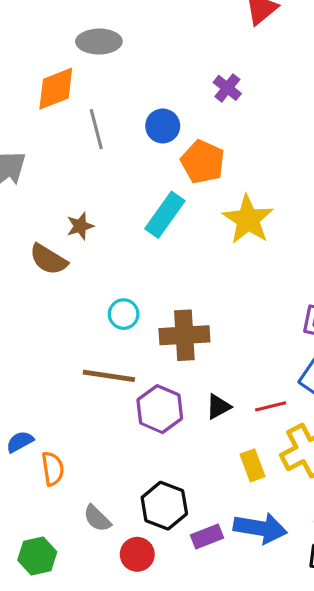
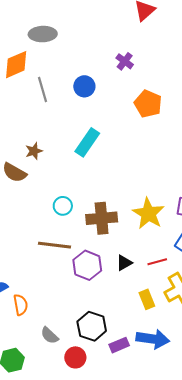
orange pentagon: (203, 162) -> (148, 104), moved
yellow star: (248, 219) -> (148, 214), moved

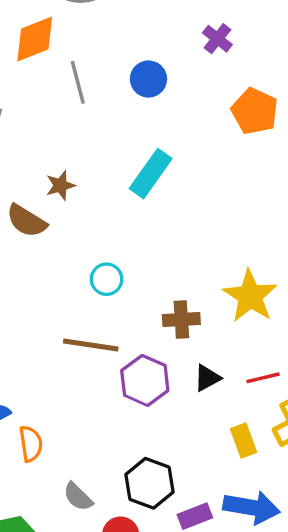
brown cross: (102, 218) -> (181, 320), moved, size x0.7

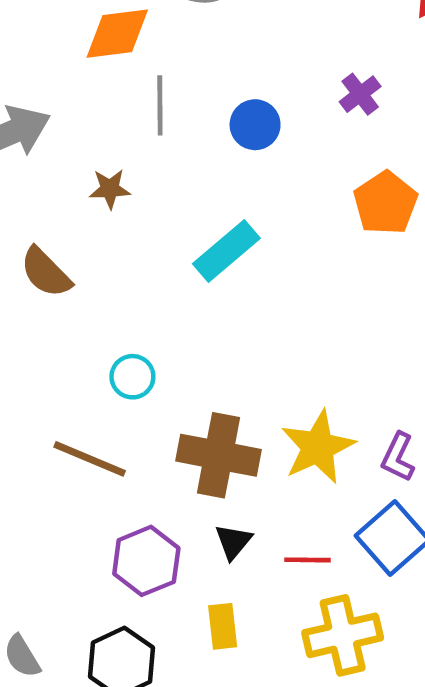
brown star: (60, 185) -> (110, 189), moved
brown cross: (181, 320) -> (218, 455), size x1.6
black triangle: (207, 378) -> (233, 542), turned -36
purple hexagon: (145, 380) -> (146, 561), moved
yellow rectangle: (244, 441) -> (223, 626), moved

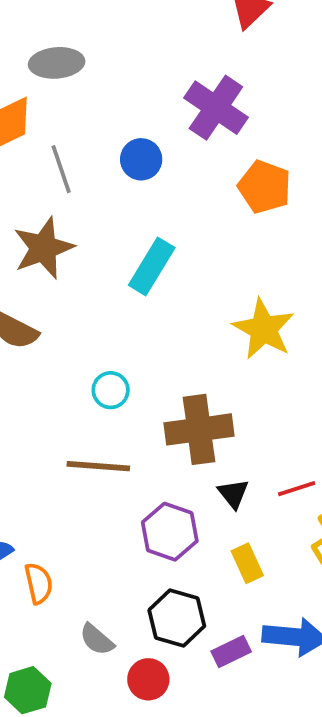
purple cross: (360, 94) -> (216, 108), size x1.8
brown star: (110, 189) -> (43, 248), size x1.8
yellow star: (318, 447) -> (264, 329), moved

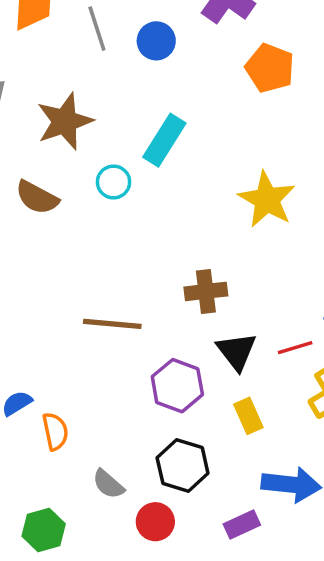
gray line: (61, 169) -> (97, 29), moved
cyan circle: (111, 390) -> (114, 182), moved
brown cross: (199, 429) -> (206, 291), size x0.7
black triangle: (233, 494) -> (237, 351), size x1.4
purple rectangle: (231, 652) -> (242, 524), moved

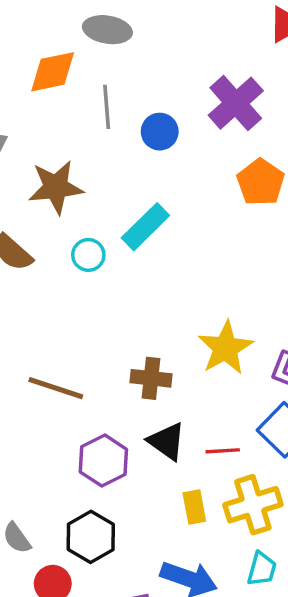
yellow star: (267, 200) -> (225, 348), moved
black triangle: (237, 351) -> (167, 441), turned -30
yellow rectangle: (248, 416) -> (194, 507), moved

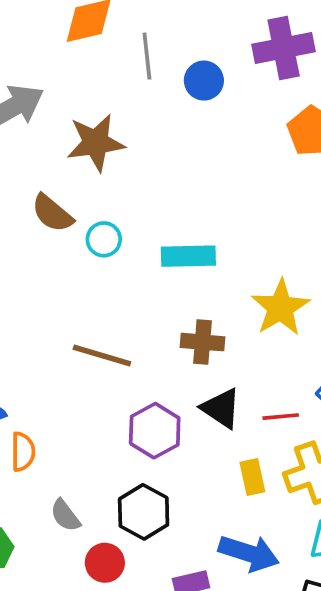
purple cross: (236, 103) -> (284, 48), turned 32
cyan rectangle: (145, 227) -> (188, 256), moved, turned 45
cyan circle: (88, 255) -> (104, 239), moved

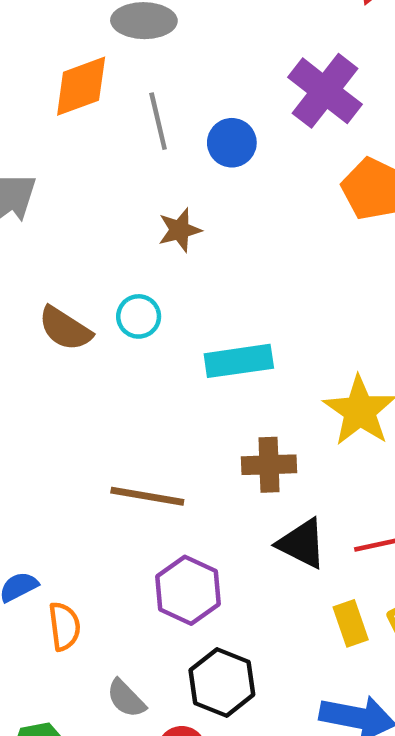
purple cross: (284, 48) -> (325, 91), turned -34
brown star: (96, 143) -> (180, 230), moved, size x0.6
cyan circle: (104, 239) -> (139, 316), moved
purple hexagon: (155, 431) -> (188, 590), moved

